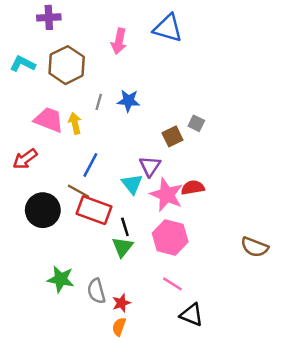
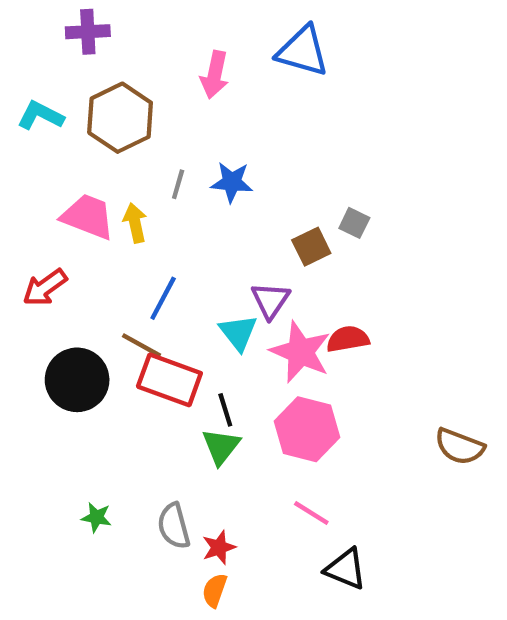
green star: (61, 279) -> (96, 517), moved, size x0.6

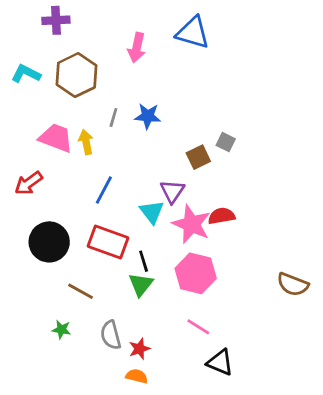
brown line: (142, 345) -> (81, 291), moved
orange semicircle: (215, 590) -> (137, 376), turned 85

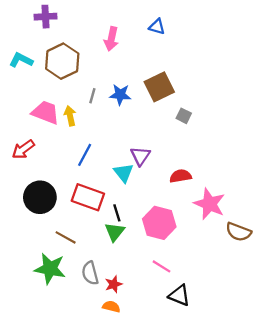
blue triangle: (193, 33) -> (157, 27), size x0.6
brown square: (198, 157) -> (159, 87), moved, size x1.5
pink star: (191, 224) -> (209, 204), moved
green star: (61, 330) -> (50, 269), size x2.0

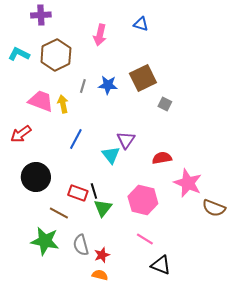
red rectangle: (88, 197) -> (78, 193), moved, size x0.7
black line: (117, 213) -> (94, 191), moved

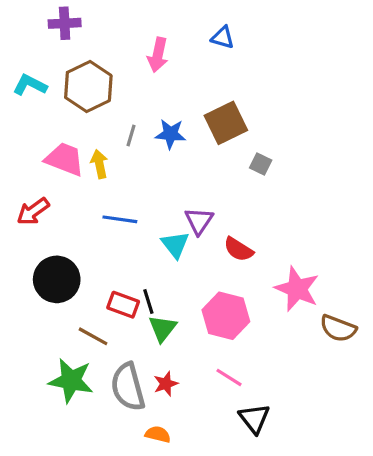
blue line: (76, 139) -> (120, 219), turned 70
red semicircle: (162, 158) -> (238, 249), moved, turned -138
gray semicircle: (81, 245) -> (128, 387), size x1.4
red star: (102, 255) -> (166, 384), moved
black triangle: (161, 265) -> (254, 418), turned 30

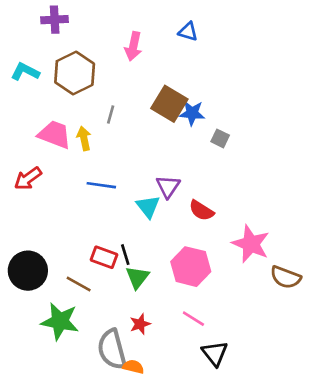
brown square: (226, 123) -> (169, 104), moved, turned -33
blue star: (171, 134) -> (192, 113), moved
black circle: (57, 279) -> (28, 271), moved
gray semicircle: (128, 387) -> (112, 349), moved

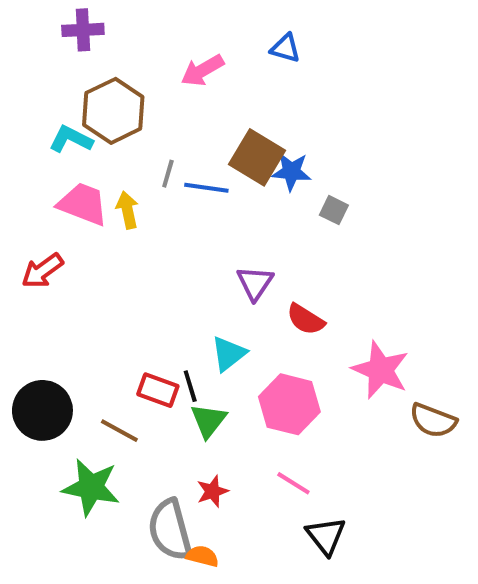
pink arrow: (133, 46) -> (202, 70), turned 48
cyan L-shape: (25, 72) -> (71, 139), moved
blue line: (101, 185) -> (206, 188), moved
cyan triangle: (148, 207) -> (229, 354), moved, turned 30

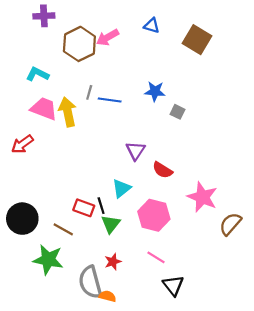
brown hexagon: (113, 111) -> (79, 44), moved
brown square: (257, 157) -> (197, 40), moved
yellow arrow: (127, 210) -> (68, 112), size x1.5
brown semicircle: (433, 421) -> (230, 224), turned 110

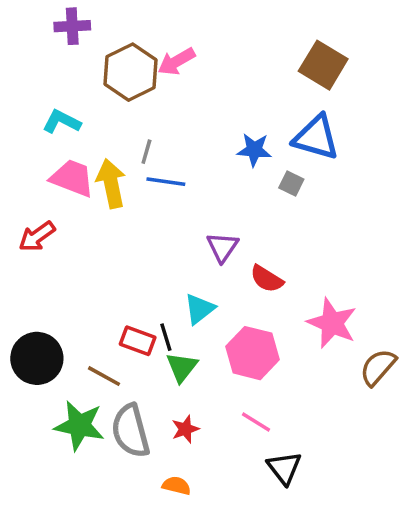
blue triangle: (152, 26) -> (316, 137), moved, size x1.8
blue line: (110, 100) -> (166, 182), moved
gray semicircle: (90, 282) -> (131, 431), moved

